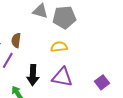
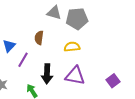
brown semicircle: (16, 40) -> (39, 38), moved

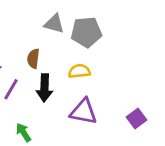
black arrow: (47, 74) -> (44, 88), moved

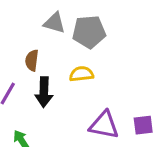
purple triangle: (84, 112) -> (104, 125), moved
purple square: (137, 119) -> (143, 125), turned 30

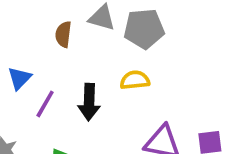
brown semicircle: (32, 60) -> (63, 34), moved

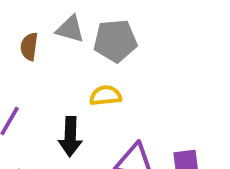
black arrow: (89, 102) -> (70, 137), moved

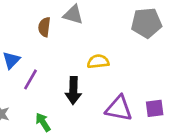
gray pentagon: (115, 41) -> (146, 23), moved

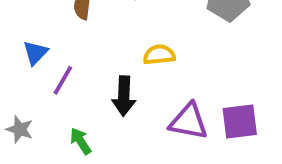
purple square: (155, 108) -> (240, 122), size x1.4

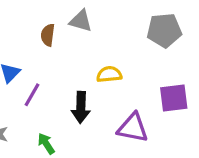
purple square: (240, 122) -> (174, 98), moved

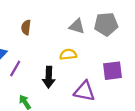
gray triangle: (81, 21) -> (77, 26), moved

